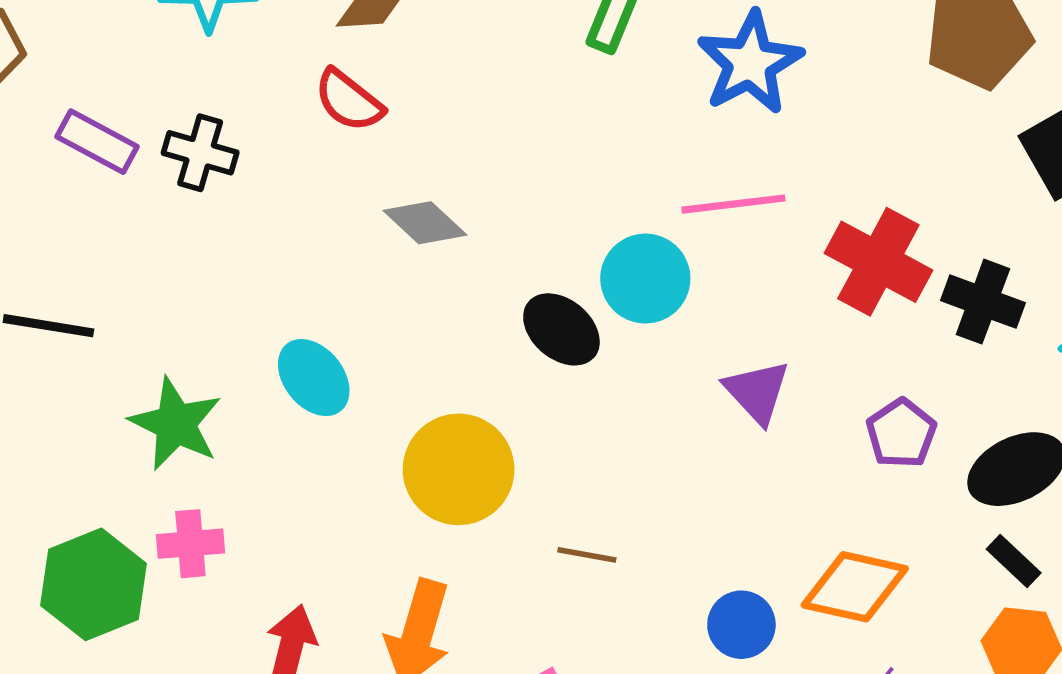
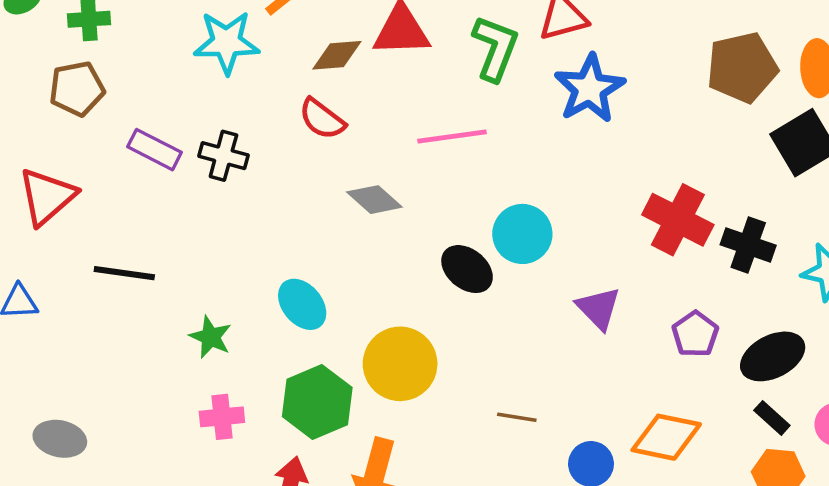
pink line: (733, 204) -> (452, 136), moved
green star: (176, 424) -> (211, 337), size x0.7
brown line: (587, 555) -> (517, 417), moved
green hexagon: (94, 584) -> (317, 402), moved

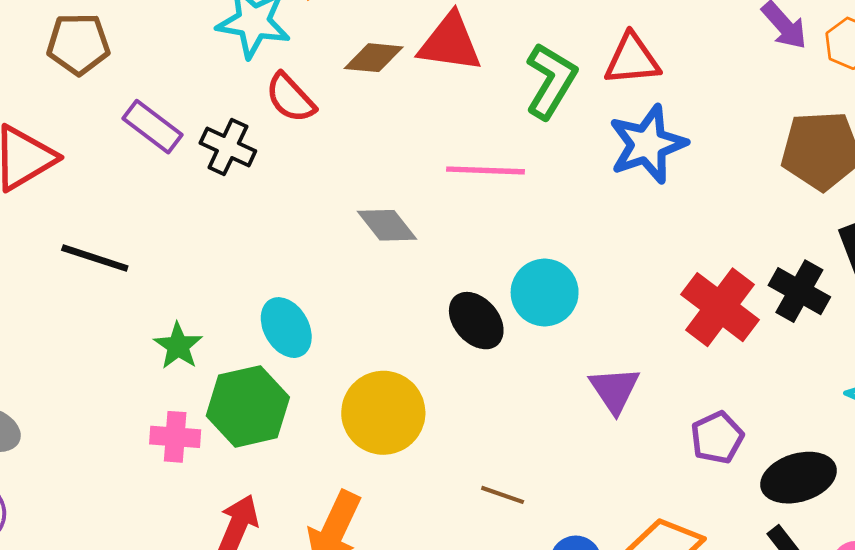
red semicircle: (322, 119) -> (290, 98), moved
black cross: (748, 245) -> (799, 291), moved
green hexagon: (317, 402) -> (248, 406), moved

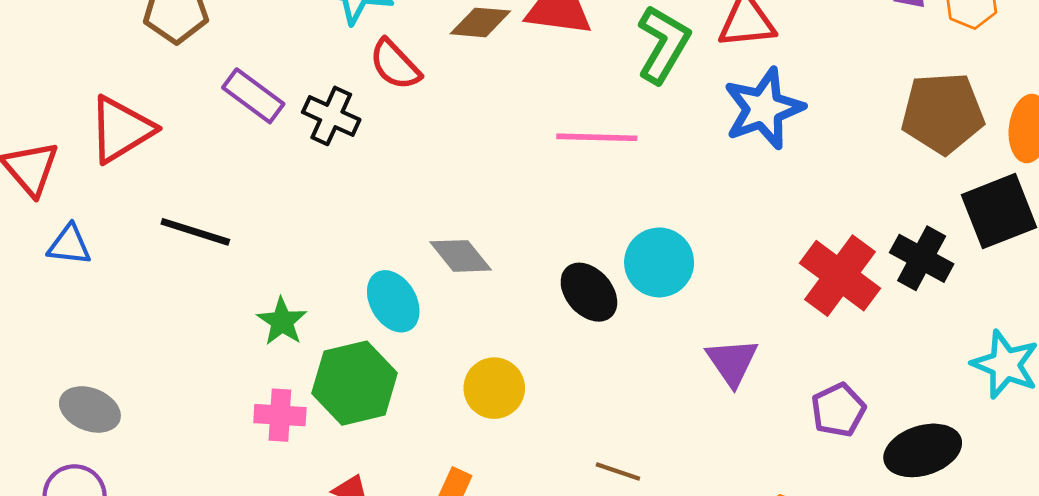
gray diamond: (387, 225) -> (461, 256), moved
yellow circle: (383, 413) -> (494, 388), size x0.7

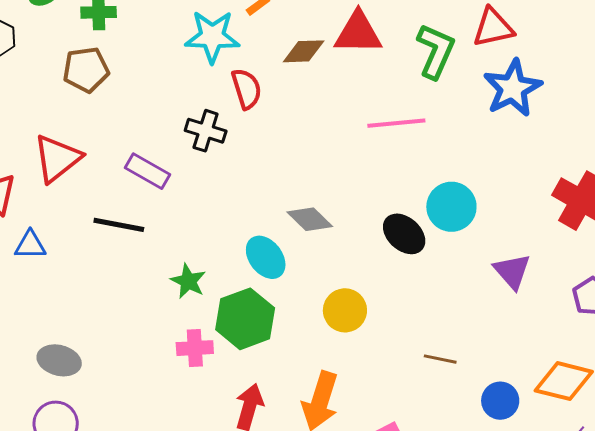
red semicircle: (395, 65) -> (247, 89), turned -147
purple rectangle: (253, 96) -> (148, 171), moved

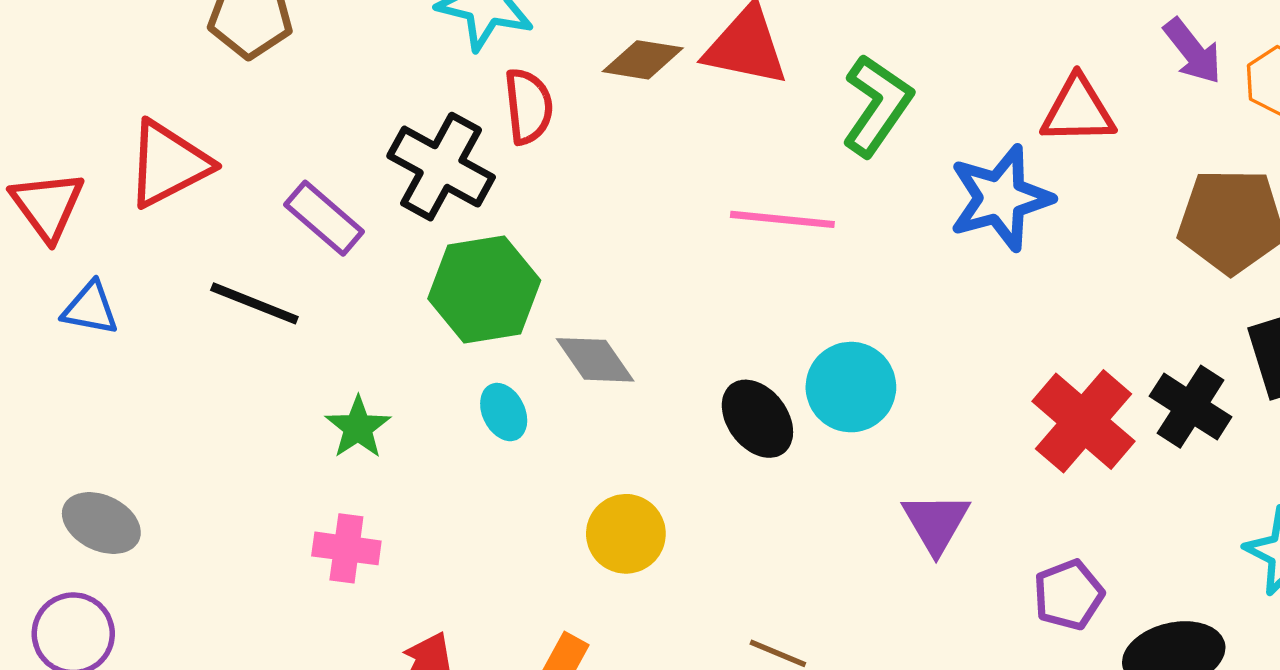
red triangle: (493, 28) -> (1078, 110), moved
black cross: (206, 131) -> (441, 167), size x1.4
cyan ellipse: (266, 257) -> (504, 412), size x0.7
green hexagon: (245, 319) -> (484, 290), moved

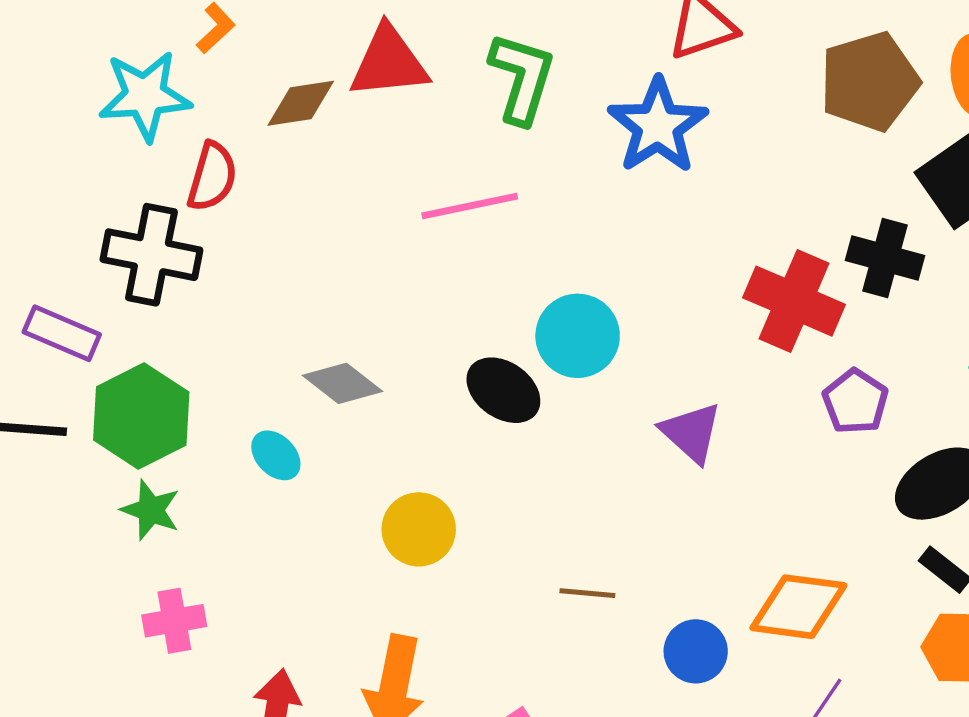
red semicircle: (528, 106) -> (212, 177), turned 40
green hexagon: (484, 290) -> (141, 416), moved
purple pentagon: (1069, 595) -> (855, 402), moved

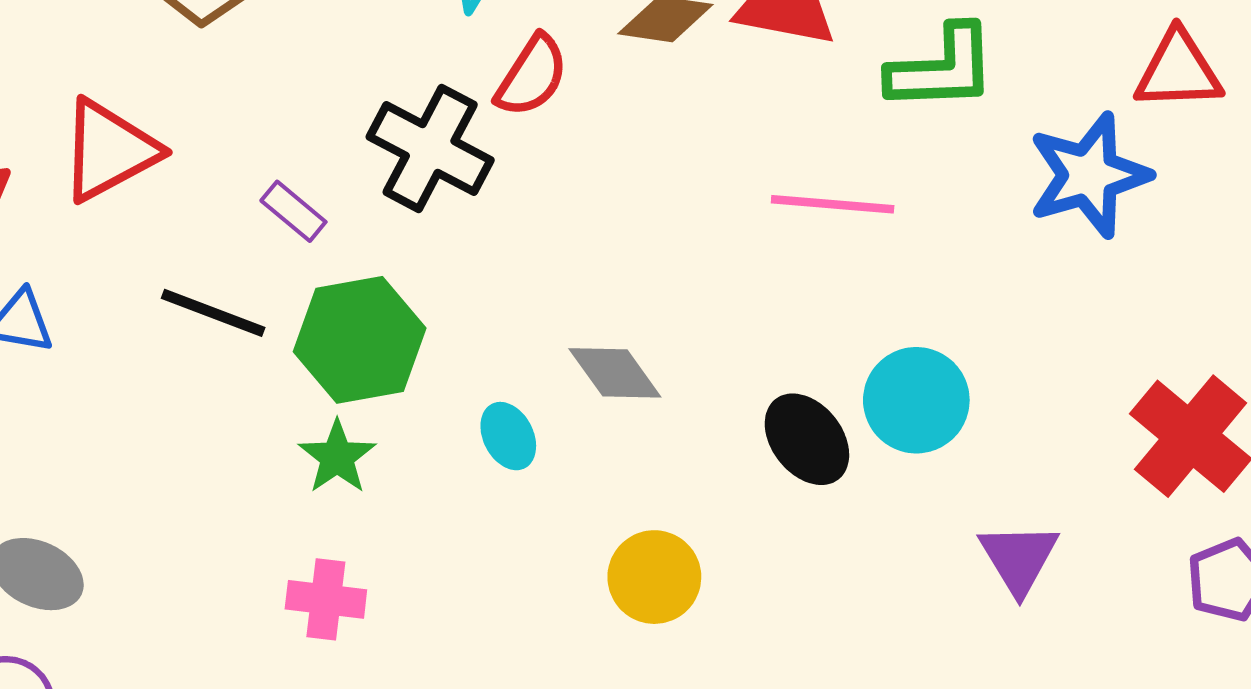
green L-shape: (522, 78) -> (942, 68), turned 54
purple rectangle: (62, 333) -> (293, 211), size x0.7

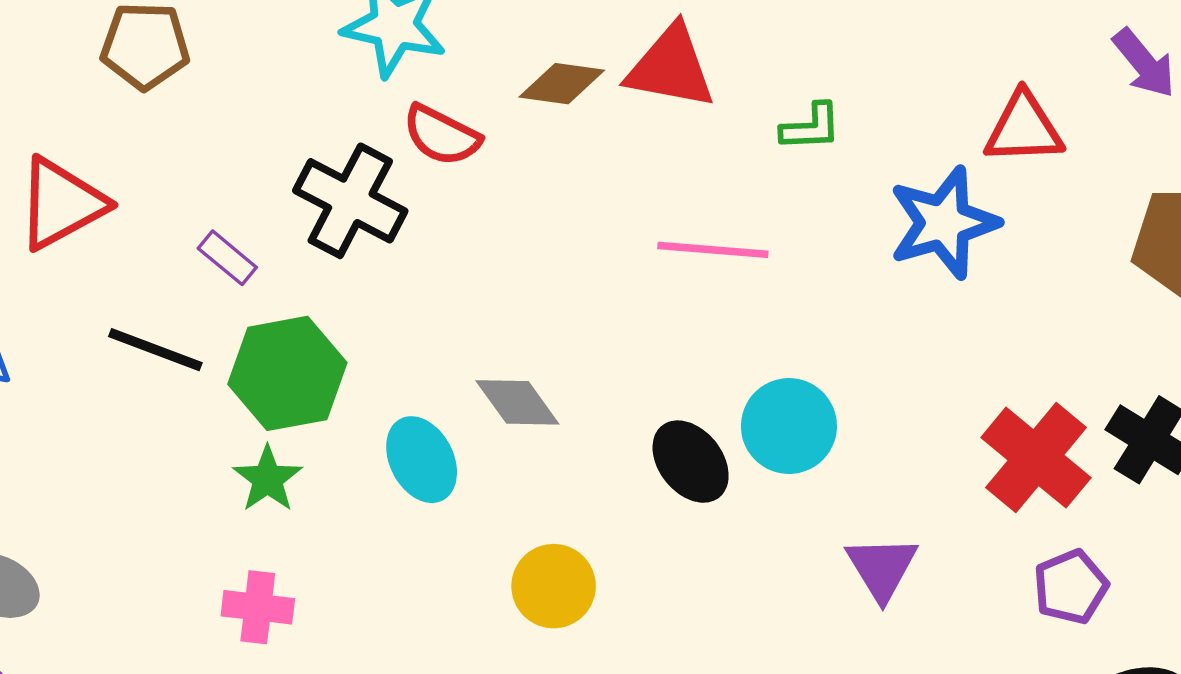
green L-shape: (942, 68) -> (811, 127), size x0.6
red semicircle: (532, 76) -> (442, 135), turned 84
cyan ellipse: (508, 436) -> (422, 460), size x1.4

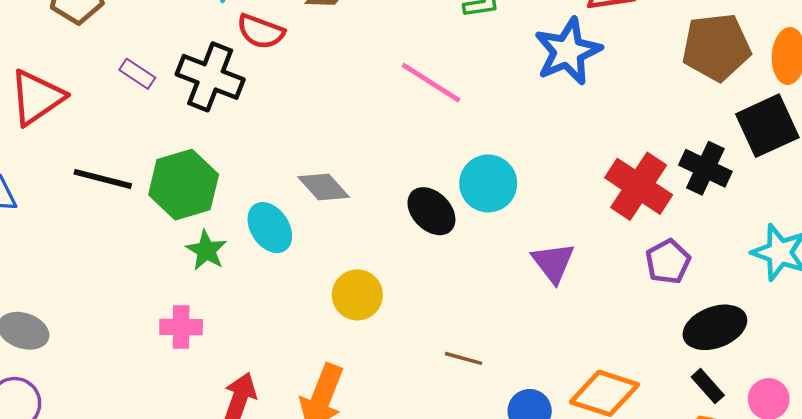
pink line: (713, 250) -> (431, 83), turned 34
purple rectangle: (227, 258) -> (137, 74), moved
green star: (268, 479) -> (206, 250), moved

